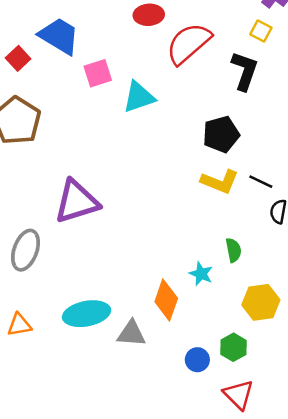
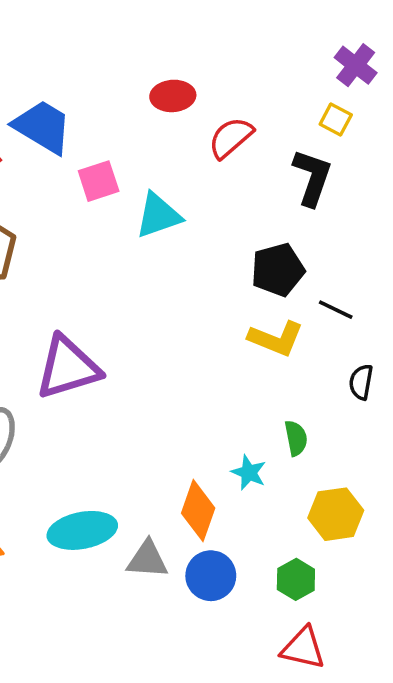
red semicircle: (189, 43) -> (231, 138), size x0.7
black line: (261, 182) -> (336, 310), moved
blue circle: (197, 360) -> (211, 576), moved, size x1.4
red triangle: (238, 395) -> (303, 648), turned -32

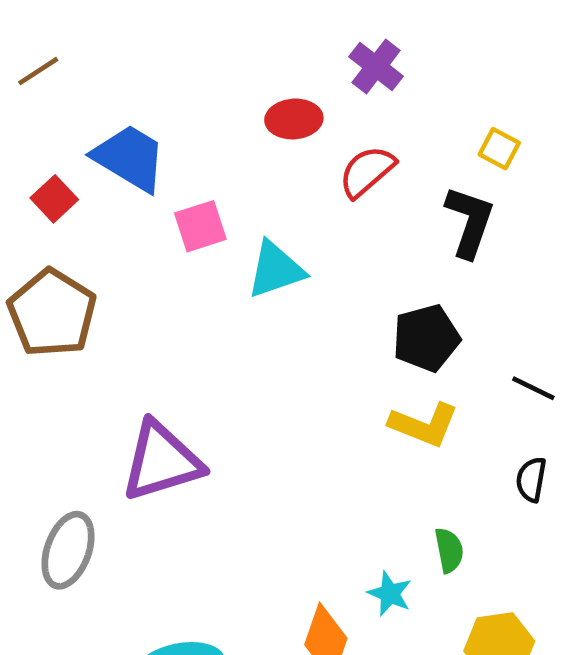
purple cross: (356, 65) -> (376, 66), moved
black line: (336, 310) -> (533, 388), moved

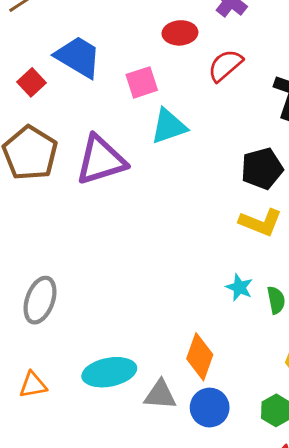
pink square: (200, 226) -> (142, 82), moved
purple triangle: (162, 461) -> (101, 160), moved
cyan star: (390, 594) -> (239, 287), moved

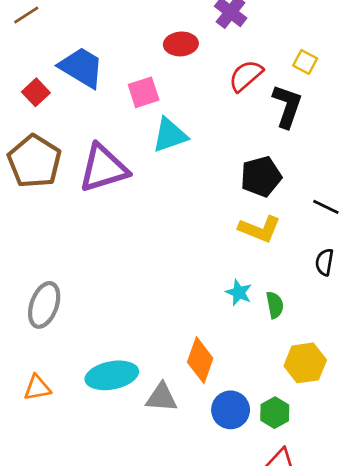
red semicircle: (225, 65) -> (246, 76), moved
blue circle: (210, 408) -> (231, 410), moved

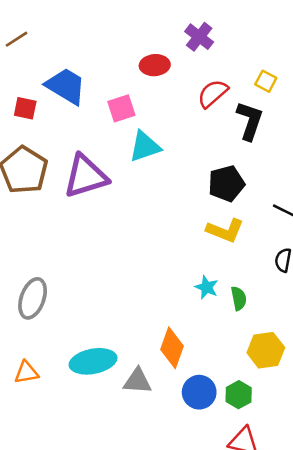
red square: (36, 92) -> (25, 108), turned -35

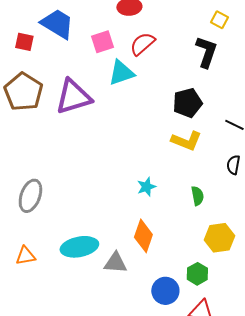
red semicircle: (213, 94) -> (142, 44), moved
cyan star: (207, 287) -> (146, 187), moved, turned 30
blue circle: (199, 392) -> (165, 291), moved

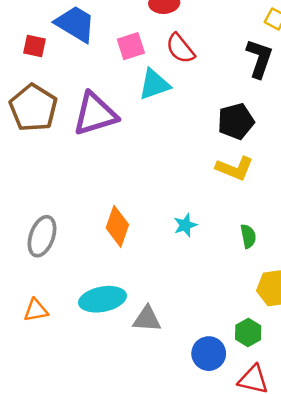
red semicircle: (142, 44) -> (180, 49), turned -88
orange diamond: (143, 236) -> (117, 226), moved

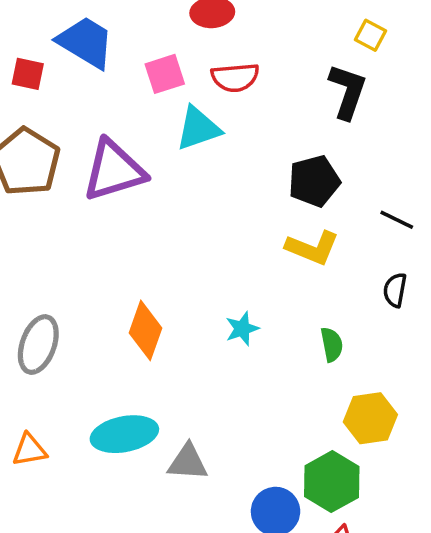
red semicircle: (180, 49) -> (235, 77), turned -56
green hexagon: (248, 333) -> (332, 482), size x1.5

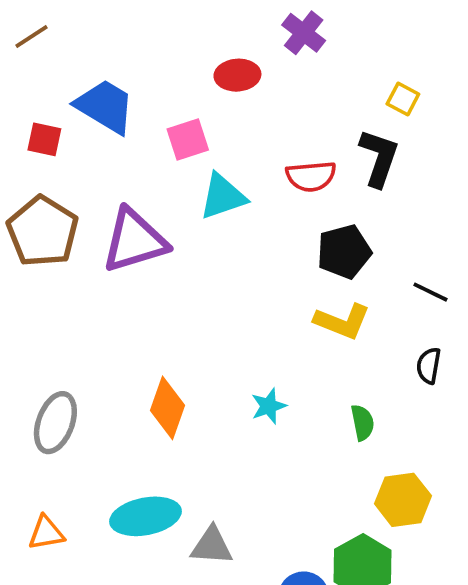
red semicircle: (235, 77) -> (311, 176), moved

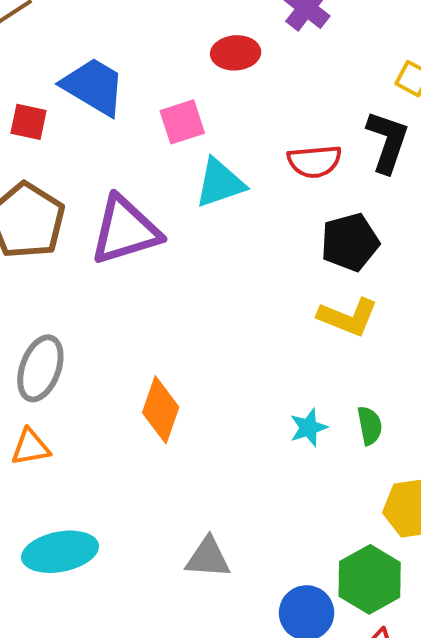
cyan star: (269, 406) -> (309, 428), moved
gray ellipse: (55, 423) -> (40, 368), moved
cyan ellipse: (146, 516) -> (60, 552), moved
orange triangle: (46, 533) -> (31, 447), moved

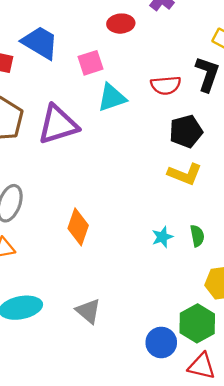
gray triangle: (208, 558) -> (88, 311), moved, turned 36

